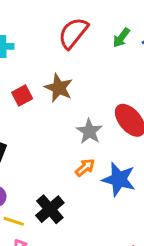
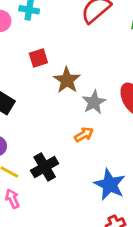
brown star: (59, 88) -> (67, 80), moved
blue star: (119, 179) -> (110, 184), moved

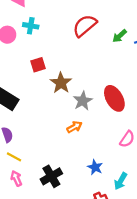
black cross: (45, 167) -> (51, 176), moved
blue star: (110, 184) -> (95, 167), size x0.6

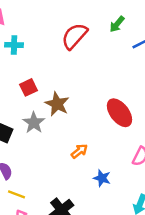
green arrow: (120, 36) -> (117, 24), moved
gray star: (83, 101) -> (34, 123), moved
blue star: (95, 167) -> (102, 178), moved

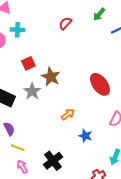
red semicircle: (74, 36) -> (65, 23), size x0.6

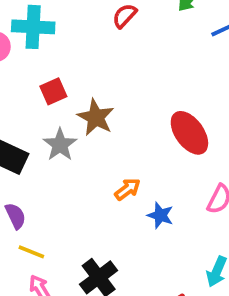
cyan cross: (17, 30) -> (33, 27), size x1.5
blue star: (85, 136) -> (160, 215), moved

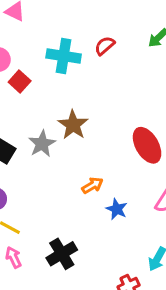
cyan cross: (33, 27) -> (64, 56), moved
red square: (53, 91) -> (20, 82), moved, turned -30

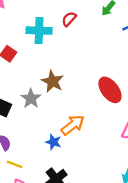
orange arrow: (92, 185) -> (73, 125), size x1.5
blue star: (117, 209) -> (53, 142), moved

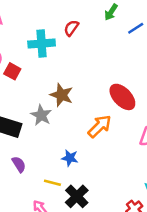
orange arrow: (73, 125) -> (100, 126), moved
yellow line: (15, 164) -> (52, 183), moved

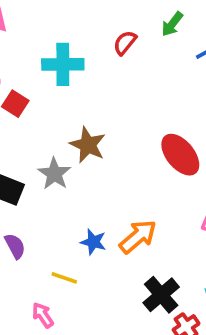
red semicircle: (71, 28) -> (125, 43), moved
orange arrow: (100, 126) -> (138, 237), moved
black cross: (77, 196) -> (161, 295), moved

